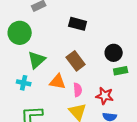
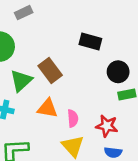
black rectangle: (78, 24) -> (90, 42), moved
brown rectangle: (76, 61) -> (50, 70), moved

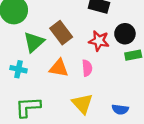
pink semicircle: (73, 118) -> (87, 68), moved
red star: (107, 126) -> (99, 41), moved

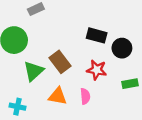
black circle: (125, 34) -> (122, 48), moved
cyan cross: (18, 69) -> (17, 107), moved

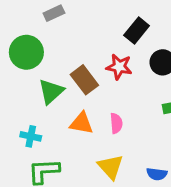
black rectangle: (97, 35) -> (137, 31), moved, turned -66
red star: (97, 70) -> (119, 67), moved

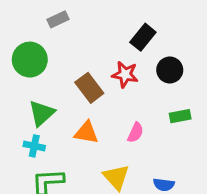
green triangle: (51, 91) -> (42, 113), moved
pink semicircle: (116, 123) -> (136, 133), moved, turned 30

